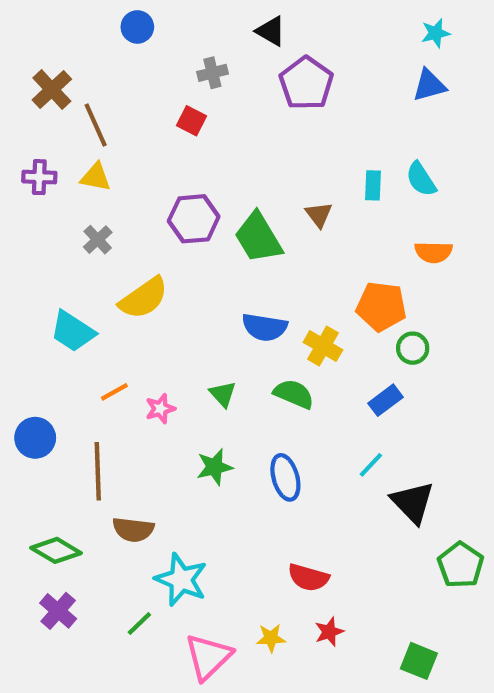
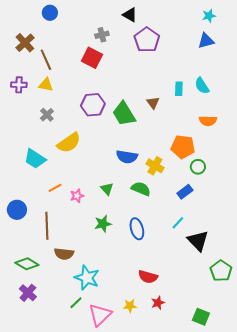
blue circle: (137, 27) -> (50, 13), moved
red square: (192, 121) -> (92, 58), size x1.5
green line: (139, 623) -> (76, 303), moved

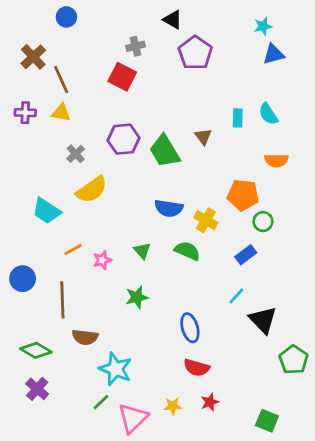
cyan star: (209, 16) -> (263, 26), moved
gray cross: (47, 115) -> (76, 154), moved
blue ellipse: (137, 229) -> (190, 328), moved

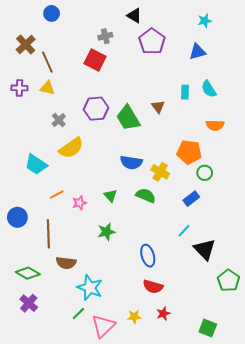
blue triangle: (274, 54) -> (197, 52), moved

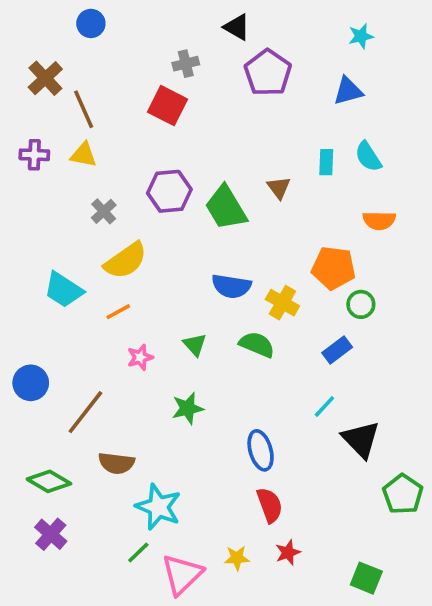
orange line: (57, 195) -> (118, 312), moved
brown line: (48, 234) -> (85, 412), turned 40
red semicircle: (153, 287) -> (270, 505), turned -126

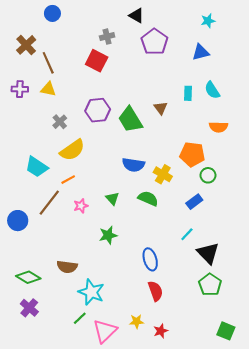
brown line: (85, 412) -> (49, 203), moved
green pentagon: (403, 494) -> (210, 285), moved
red star: (288, 553) -> (161, 331), moved
green square: (366, 578) -> (226, 331), moved

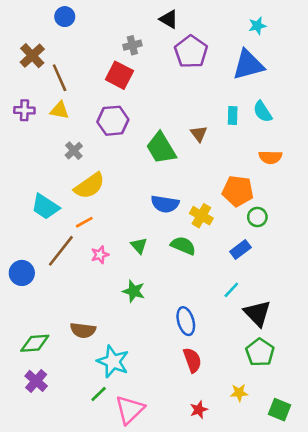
blue triangle: (201, 52) -> (248, 65), size x1.5
purple hexagon: (98, 110) -> (113, 121), moved
green star: (108, 235) -> (134, 291), turned 30
green diamond: (28, 277) -> (35, 343), turned -35
yellow star: (137, 321) -> (239, 393), moved

